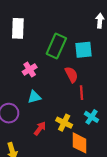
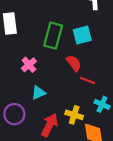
red line: (82, 93) -> (87, 80), turned -56
red arrow: (40, 128) -> (50, 125), size x1.5

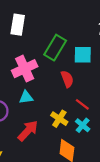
pink cross: (29, 65) -> (25, 69), size x1.6
red line: (87, 80) -> (82, 104), moved
yellow cross: (74, 115) -> (59, 119), moved

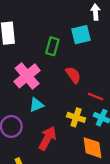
green rectangle: (55, 48) -> (52, 46), size x0.7
cyan square: (83, 55) -> (81, 35), moved

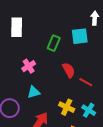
pink cross: (27, 76) -> (29, 66), size x0.6
red line: (95, 96) -> (86, 82), moved

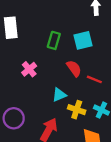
cyan square: (80, 36) -> (83, 40), moved
cyan triangle: (34, 92) -> (59, 95), moved

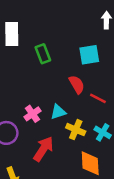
green rectangle: (54, 40) -> (43, 54), moved, turned -42
pink cross: (29, 69) -> (33, 114), moved

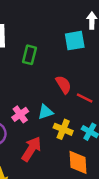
green rectangle: (43, 54) -> (29, 55), turned 36
cyan square: (89, 55) -> (75, 41), moved

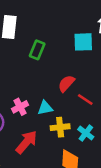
red semicircle: (63, 85) -> (66, 83), turned -114
yellow cross: (63, 129) -> (60, 127), turned -36

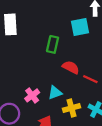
green rectangle: (37, 50) -> (53, 44), moved
red semicircle: (66, 83) -> (71, 67), turned 84

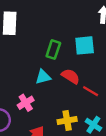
cyan square: (80, 27) -> (85, 45), moved
cyan triangle: (55, 93) -> (43, 77), moved

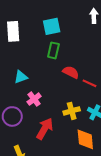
cyan square: (85, 45) -> (52, 26), moved
cyan triangle: (43, 77) -> (21, 77), moved

